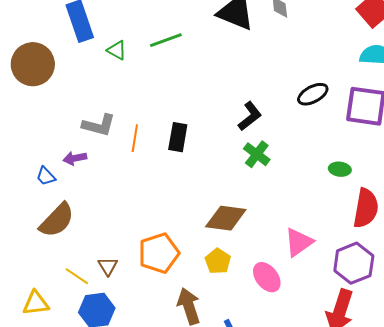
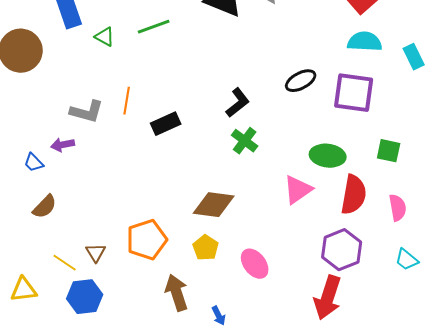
black rectangle: (178, 137) -> (166, 124), turned 56
orange line: (135, 138) -> (127, 101), moved
green ellipse: (340, 169) -> (328, 156), size x1.6
brown semicircle: (57, 220) -> (45, 207), size x0.7
pink triangle: (299, 242) -> (298, 190), moved

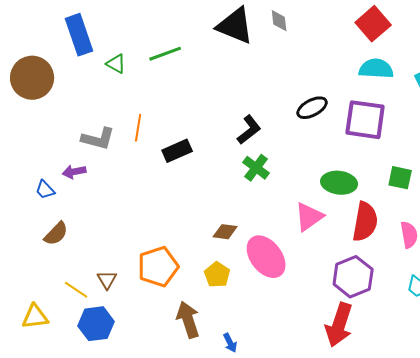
brown diamond: (214, 205) -> (225, 232), size x0.6
pink ellipse: (255, 264) -> (266, 257), moved, size x1.4

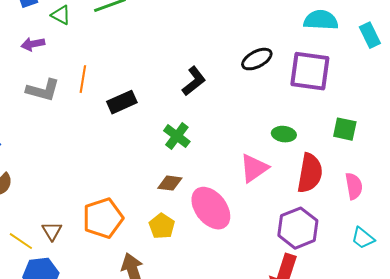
green cross: (256, 168) -> (177, 136), moved
purple arrow: (74, 172) -> (33, 44), moved
green ellipse: (339, 183) -> (284, 134), size x0.7

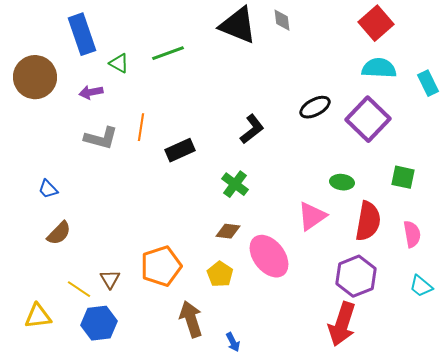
purple square: (310, 71) -> (368, 119), turned 36

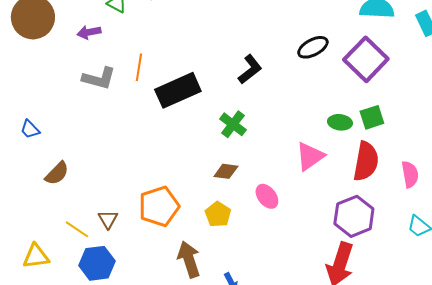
black rectangle: (180, 150) -> (178, 90), size x1.5
green square: (403, 177) -> (372, 117), moved, turned -30
blue trapezoid: (48, 189) -> (30, 129), moved
pink ellipse: (269, 256) -> (267, 196), size x0.6

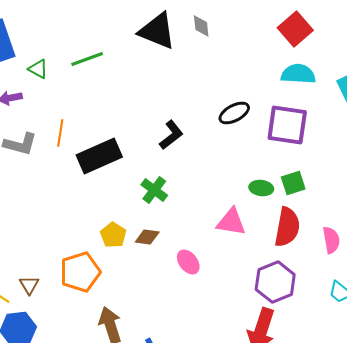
purple square: (366, 59) -> (287, 125), turned -36
pink triangle: (310, 156) -> (231, 222), turned 44
yellow pentagon: (218, 214) -> (113, 235), moved

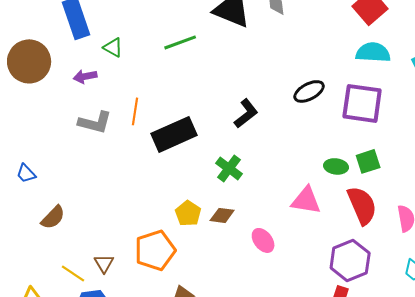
green line: (87, 59) -> (180, 42), moved
red semicircle: (287, 227) -> (362, 205), turned -33

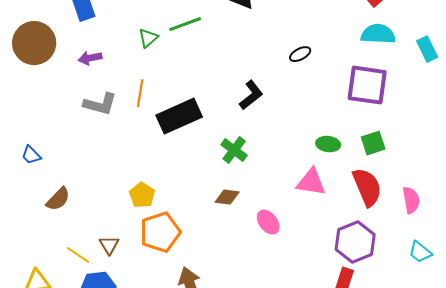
green triangle: (113, 47) -> (148, 38), moved, turned 50
black ellipse: (309, 91) -> (300, 54), moved, size x0.7
green ellipse: (336, 166) -> (328, 144), moved
yellow pentagon: (188, 213) -> (142, 195), moved

